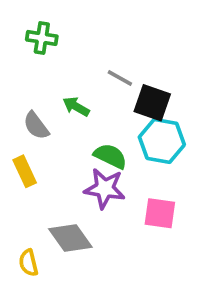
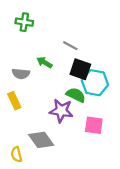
black square: (152, 103) -> (80, 69), moved
gray semicircle: (36, 126) -> (21, 74), turned -48
green semicircle: (110, 156) -> (76, 95), moved

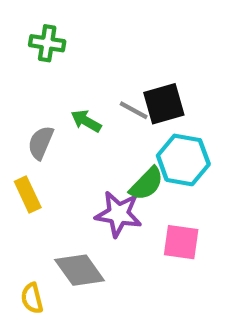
gray line: (70, 46) -> (134, 110), moved
black square: (80, 69) -> (164, 104), moved, turned -35
gray semicircle: (21, 74) -> (41, 143), turned 108
green semicircle: (76, 95) -> (147, 184), turned 108

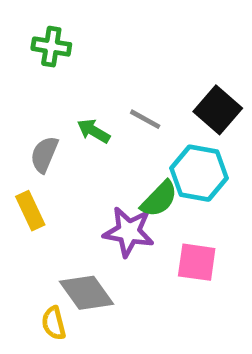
black square: (164, 104) -> (218, 110), moved, turned -33
yellow semicircle: (32, 298) -> (54, 323), moved

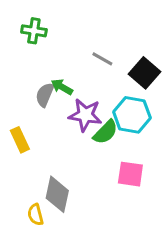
gray line: (145, 119) -> (102, 59), moved
gray semicircle: (44, 154) -> (45, 95), moved
purple star: (129, 232) -> (85, 115), moved
gray diamond: (86, 293) -> (57, 194), turned 48

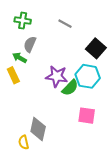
gray line: (102, 59) -> (65, 24), moved
green arrow: (62, 87) -> (20, 58), moved
gray semicircle: (45, 95) -> (30, 44), moved
yellow rectangle: (20, 140) -> (13, 75), moved

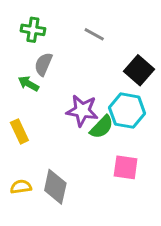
yellow rectangle: (13, 75) -> (19, 131), moved
yellow semicircle: (24, 142) -> (21, 187), moved, turned 96

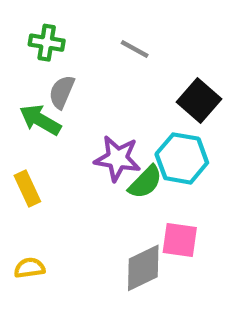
green arrow: (28, 84) -> (40, 120), size x1.4
gray diamond: (55, 187) -> (143, 268), moved, turned 52

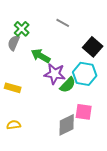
green cross: (47, 43) -> (22, 29), moved, turned 35
gray semicircle: (62, 92) -> (14, 43), moved
green arrow: (40, 120) -> (41, 56), moved
yellow rectangle: (27, 188) -> (13, 88), turned -49

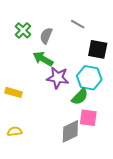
gray line: (63, 23) -> (78, 24), moved
gray semicircle: (14, 43) -> (46, 36), moved
black square: (93, 47) -> (98, 49), turned -30
green semicircle: (68, 85) -> (80, 97), moved

